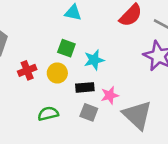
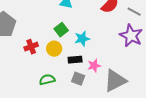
green square: (66, 48) -> (61, 30), turned 32
gray triangle: (137, 115) -> (115, 81), turned 50

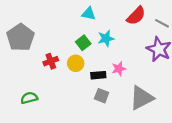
cyan star: (82, 39) -> (106, 38), moved
pink star: (94, 66) -> (119, 69), moved
green semicircle: (47, 80) -> (29, 98), moved

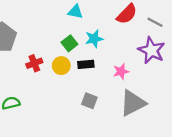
pink star: (119, 69) -> (121, 71), moved
black rectangle: (98, 75) -> (86, 64), moved

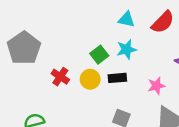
cyan triangle: (75, 12) -> (127, 20), moved
red cross: (34, 63) -> (60, 77), turned -35

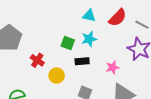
green square: (99, 55) -> (68, 43), turned -32
yellow circle: (90, 79) -> (57, 76), moved

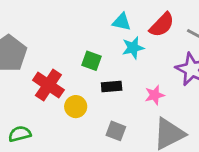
cyan star: (89, 39) -> (133, 48), moved
red cross: (37, 60) -> (48, 85), size x1.5

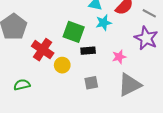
green square: (91, 61) -> (74, 32), size x1.5
gray square: (116, 131) -> (91, 83), turned -32

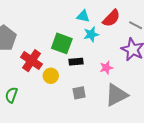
green semicircle: (22, 85) -> (11, 95), turned -56

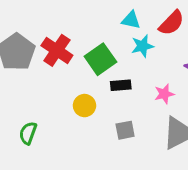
green square: (62, 43) -> (100, 59), turned 35
red cross: (32, 61) -> (57, 50), moved

